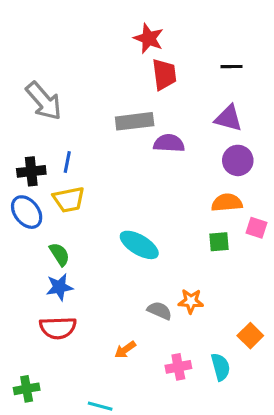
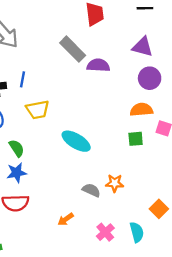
gray rectangle: (135, 121) -> (73, 49), turned 52
yellow trapezoid: (69, 200) -> (38, 110), moved
pink cross: (178, 367) -> (105, 232), turned -30

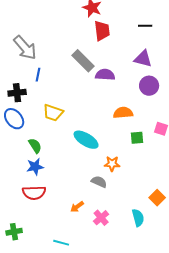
blue line: (22, 79) -> (38, 75), moved
yellow trapezoid: (38, 110) -> (53, 113), turned 30
orange semicircle: (141, 110) -> (123, 113), moved
orange star: (115, 183) -> (112, 164), moved
pink cross: (105, 232) -> (101, 218), moved

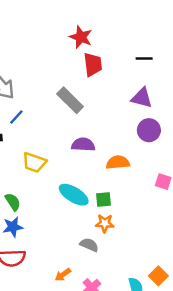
blue line: (38, 75) -> (16, 117), turned 32
purple semicircle: (105, 75) -> (83, 145), moved
green square: (137, 138) -> (104, 199), moved
orange square: (157, 198) -> (158, 276), moved

